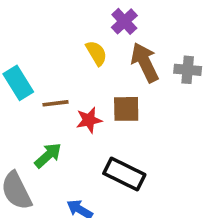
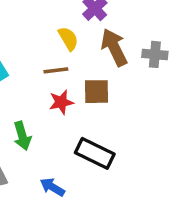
brown line: (55, 103) -> (56, 70), moved
green arrow: (48, 155) -> (22, 136), turned 116

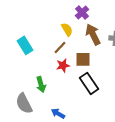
brown line: (56, 70) -> (60, 47), turned -40
black rectangle: (95, 153) -> (89, 83), moved, turned 30

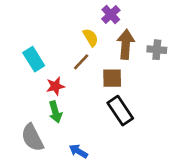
brown arrow: (93, 34) -> (126, 44), turned 30
red star: (63, 65) -> (55, 86), moved

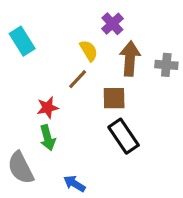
cyan rectangle: (34, 59) -> (22, 41), moved

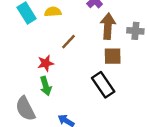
yellow semicircle: (89, 51) -> (53, 12), moved, turned -63
brown square: (114, 98) -> (113, 56), moved

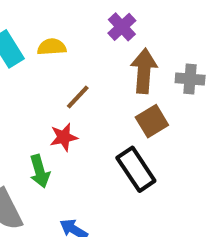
brown square: (113, 56) -> (152, 121), turned -30
red star: (46, 63) -> (64, 137), moved

